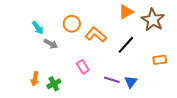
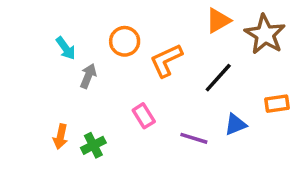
orange L-shape: (96, 35) -> (166, 60), turned -65
gray arrow: (51, 44) -> (88, 76), turned -96
blue triangle: (131, 82) -> (236, 124), moved, turned 32

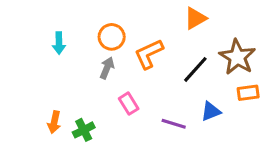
brown star: (265, 34) -> (237, 57), moved
cyan arrow: (66, 48) -> (59, 43), turned 35
gray arrow: (88, 76) -> (107, 68), moved

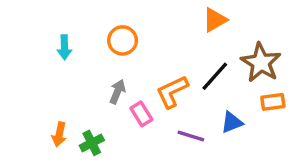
orange L-shape: (149, 54) -> (172, 92), moved
gray arrow: (107, 68) -> (117, 92), moved

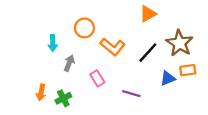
cyan arrow: (64, 47) -> (53, 43), moved
gray arrow: (117, 92) -> (69, 63), moved
orange L-shape: (172, 92) -> (113, 47), moved, turned -115
blue triangle: (232, 122) -> (168, 78), moved

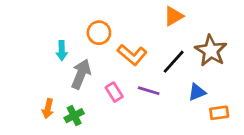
gray arrow: (69, 63) -> (81, 74), size x1.5
orange rectangle: (188, 70) -> (219, 113), moved
purple line: (131, 94) -> (149, 91), moved

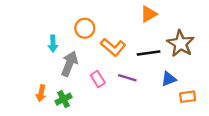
black line: (174, 62) -> (149, 53), turned 40

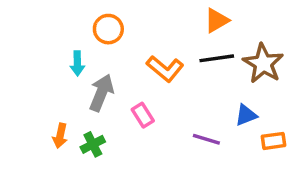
orange circle: (85, 28) -> (108, 29), moved
black line: (149, 53) -> (217, 58), moved
purple line: (127, 78) -> (206, 139), moved

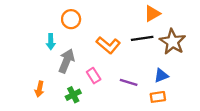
orange triangle: (217, 20) -> (152, 14), moved
purple line: (206, 139) -> (129, 82), moved
orange rectangle: (274, 141) -> (158, 97), moved
green cross: (93, 144) -> (73, 95), moved

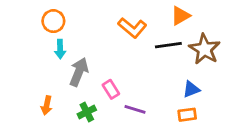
orange circle: (71, 19) -> (53, 21), moved
orange L-shape: (108, 45) -> (132, 28), moved
purple line: (129, 82) -> (135, 109), moved

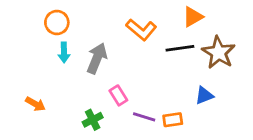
gray arrow: (79, 72) -> (97, 58), moved
orange arrow: (47, 105) -> (35, 104), moved, turned -72
orange rectangle: (187, 115) -> (173, 120), moved

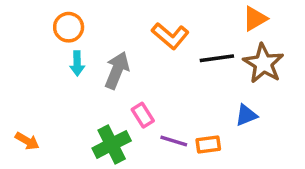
orange triangle: (193, 17) -> (255, 19), moved
orange arrow: (35, 104) -> (27, 141), moved
green cross: (93, 120) -> (112, 144), size x1.5

